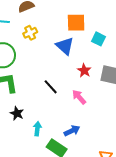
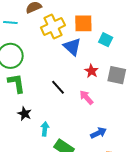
yellow cross: (30, 33) -> (53, 26), moved, size x1.6
blue arrow: (72, 131) -> (99, 133), moved

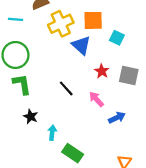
blue arrow: (99, 133) -> (117, 118), moved

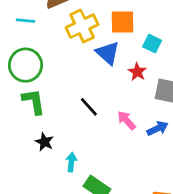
red star: (102, 71) -> (137, 72), moved
blue arrow: (117, 118) -> (158, 128), moved

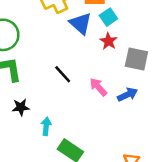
cyan square: (152, 44) -> (108, 17), moved, turned 30
black star: (44, 142) -> (21, 107), turned -30

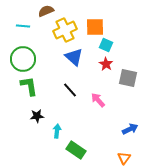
cyan square: (108, 17) -> (106, 45), turned -32
blue triangle: (80, 23) -> (74, 57), moved
blue arrow: (128, 95) -> (130, 129), moved

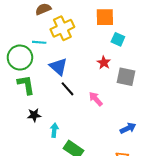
cyan line: (23, 26) -> (39, 42), moved
orange square: (95, 27) -> (105, 17), moved
cyan square: (106, 45) -> (118, 39), moved
blue triangle: (74, 57) -> (58, 67), moved

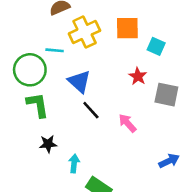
orange square: (105, 17) -> (127, 28), moved

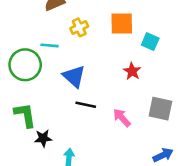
yellow cross: (84, 32) -> (79, 27), size x0.6
gray square: (166, 95) -> (160, 109), moved
green L-shape: (38, 105) -> (25, 115), moved
black line: (91, 110) -> (86, 105), turned -36

